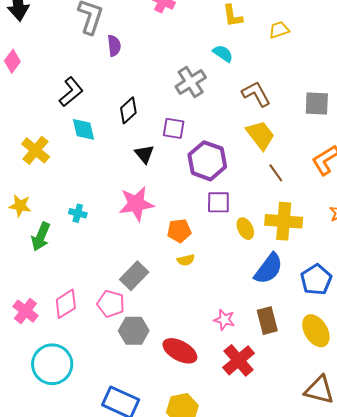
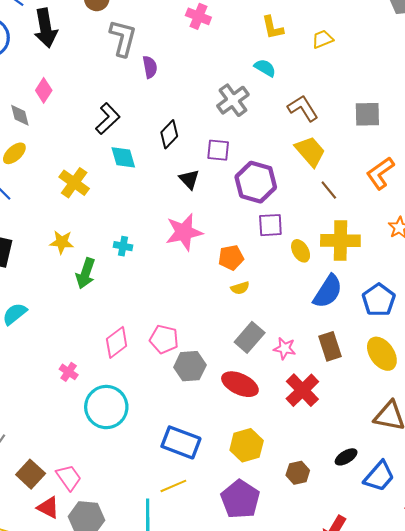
gray rectangle: (134, 276) -> (250, 337), moved
pink cross: (25, 311) -> (69, 372), moved, size x0.7

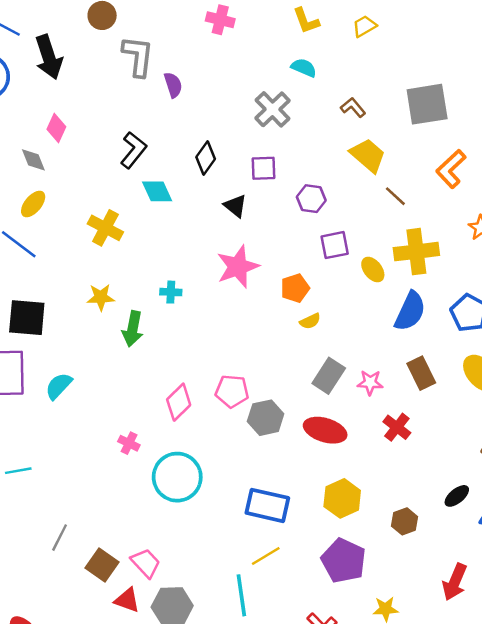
brown L-shape: (303, 108) -> (353, 107), size x0.7
gray square: (367, 114) -> (427, 104), size x1.4
purple hexagon: (256, 182) -> (311, 199), size x0.6
red cross: (302, 390) -> (397, 427), size x0.7

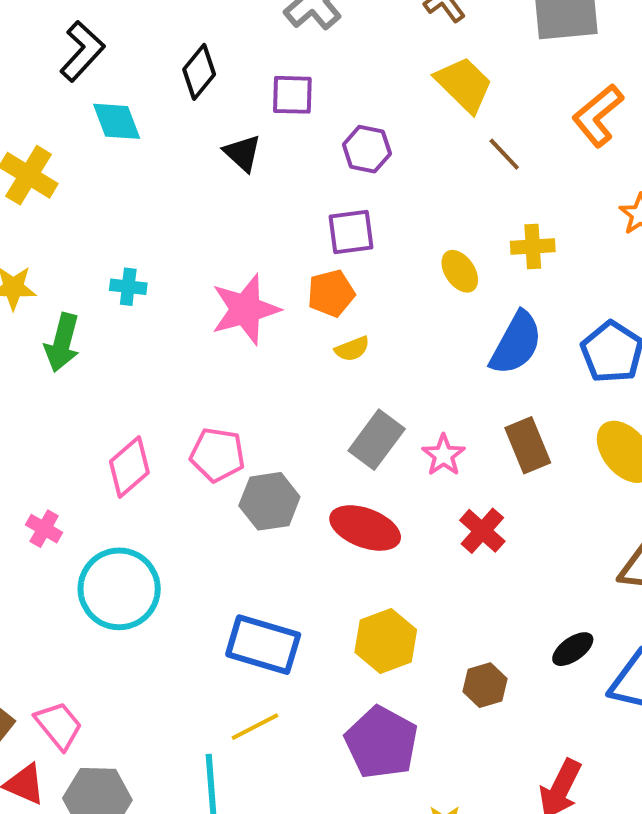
purple square: (335, 245) -> (351, 232), moved
yellow cross: (416, 252) -> (533, 247), size x0.6
pink star: (238, 267) -> (245, 309), moved
pink star: (370, 383) -> (443, 455), turned 30

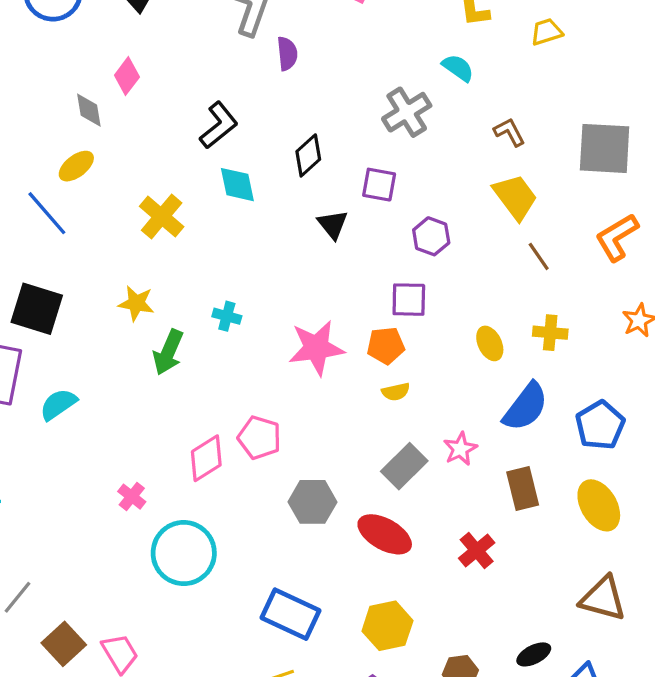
pink pentagon: (217, 455) -> (259, 438), moved
pink star: (443, 455) -> (460, 449), moved

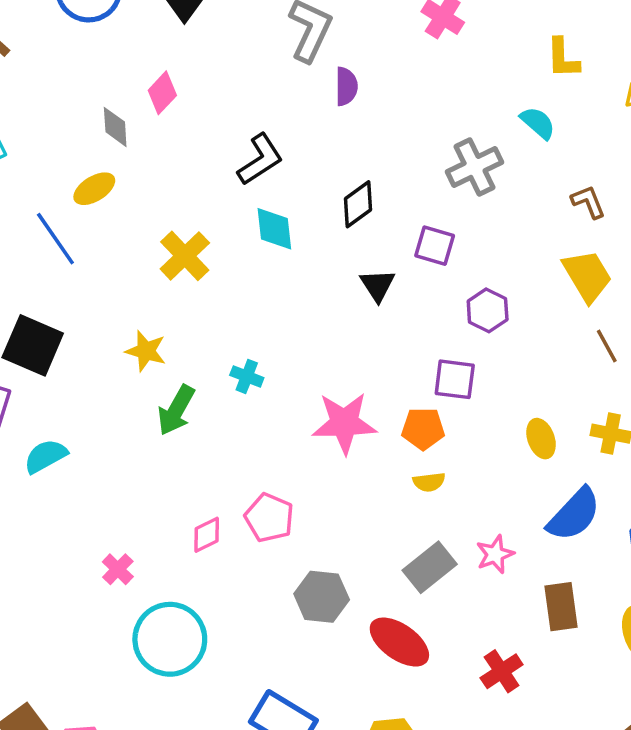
pink diamond: (206, 458) -> (207, 535), size x0.7

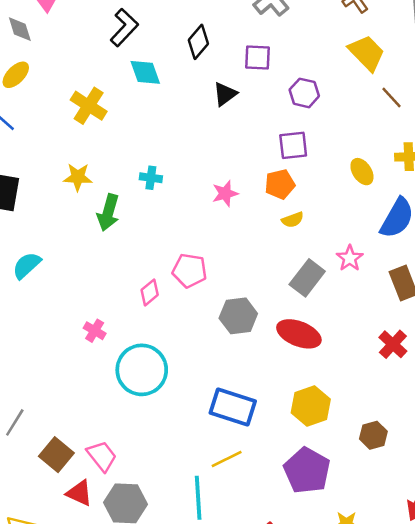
black triangle: (377, 285) -> (225, 94), turned 40
pink star: (344, 423) -> (225, 193), size x0.6
red cross: (502, 671) -> (393, 344), moved

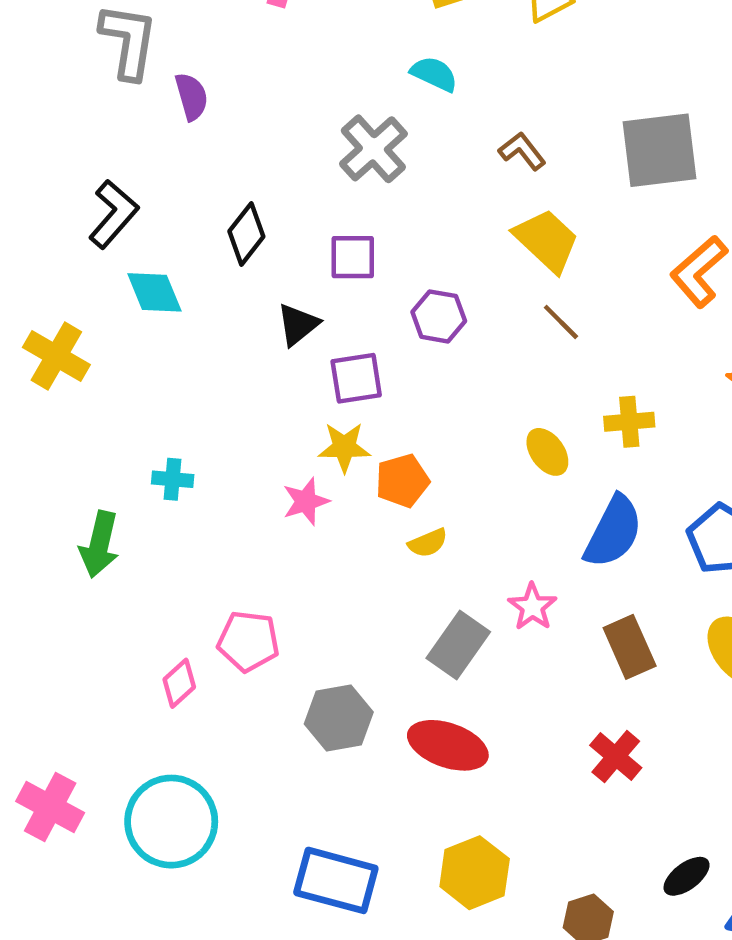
brown line: (392, 98) -> (561, 322), moved
purple square: (293, 145) -> (356, 378), moved
yellow star: (78, 177) -> (344, 447), moved
pink cross: (95, 331) -> (50, 807), moved, size x1.6

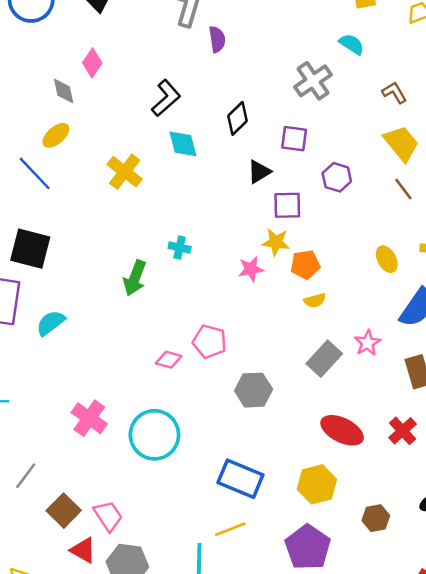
pink diamond: (179, 683) -> (169, 360), turned 50
red ellipse: (448, 745) -> (342, 430), moved

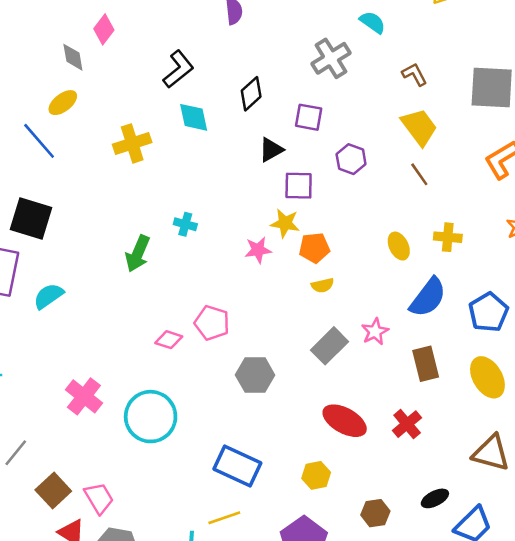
yellow cross: (125, 172) -> (132, 143), turned 32
yellow hexagon: (317, 484) -> (316, 475), size x0.7

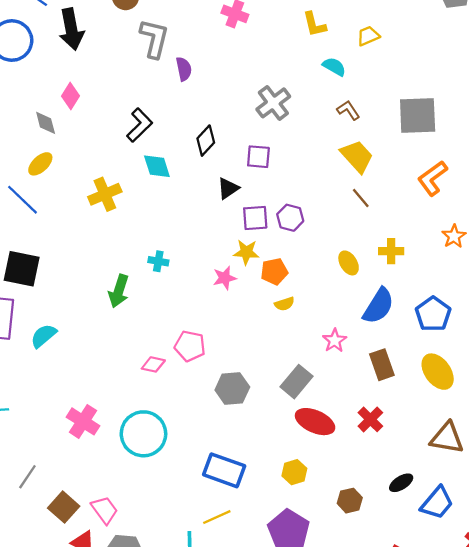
cyan semicircle: (373, 22) -> (334, 67), moved
purple hexagon: (351, 159) -> (290, 218), moved
gray rectangle: (329, 346) -> (297, 382), moved

